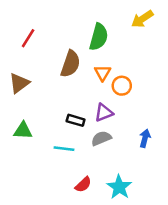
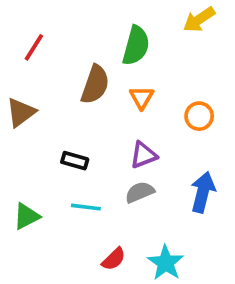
orange circle: (122, 86) -> (199, 116), moved
black rectangle: (76, 120) -> (75, 161), moved
green triangle: (23, 131) -> (26, 216), moved, turned -30
blue arrow: (145, 138) -> (203, 192), size x1.5

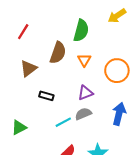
brown triangle: (21, 112) -> (28, 68), moved
orange circle: (199, 116) -> (117, 71), size x1.5
cyan line: (86, 207) -> (63, 122), moved, turned -35

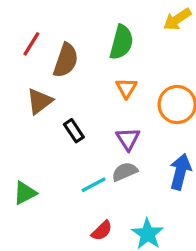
brown semicircle: (58, 53) -> (66, 60), moved
purple triangle: (85, 93) -> (128, 139), turned -42
black rectangle: (46, 96) -> (74, 131), moved, turned 40

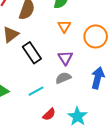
black rectangle: (74, 131) -> (32, 53), size x1.5
cyan line: (94, 185) -> (36, 91), moved

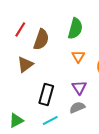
black rectangle: (32, 53) -> (46, 94), moved, turned 50

